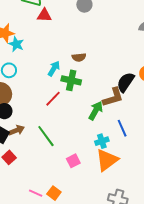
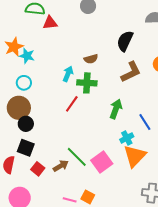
black semicircle: (126, 82) -> (125, 41), moved
brown L-shape: (113, 97) -> (131, 72), moved
brown arrow: (16, 130) -> (61, 166), moved
green line: (46, 136) -> (77, 157), moved
pink square: (73, 161) -> (102, 162), size x1.5

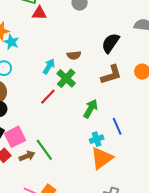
green cross: (87, 83) -> (66, 78), turned 30
pink square: (102, 162) -> (15, 137), moved

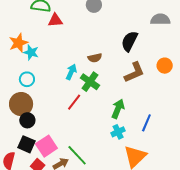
blue line: (117, 126) -> (146, 123), turned 54
cyan cross: (97, 139) -> (118, 132), moved

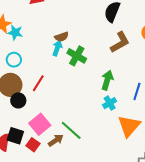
brown semicircle: (95, 58) -> (62, 37), moved
red line: (74, 102) -> (38, 83), moved
black square: (26, 144) -> (15, 136), moved

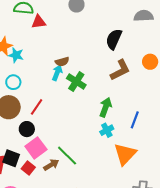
black circle: (18, 100) -> (27, 129), moved

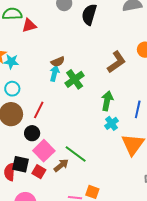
black semicircle: (114, 39) -> (89, 14), moved
green cross: (76, 82) -> (75, 79), turned 30

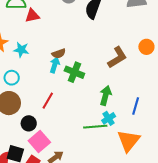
cyan star: (11, 62) -> (21, 50), moved
green cross: (75, 79) -> (74, 72), turned -36
red line: (39, 110) -> (48, 101), moved
green line: (76, 154) -> (95, 127), moved, turned -45

